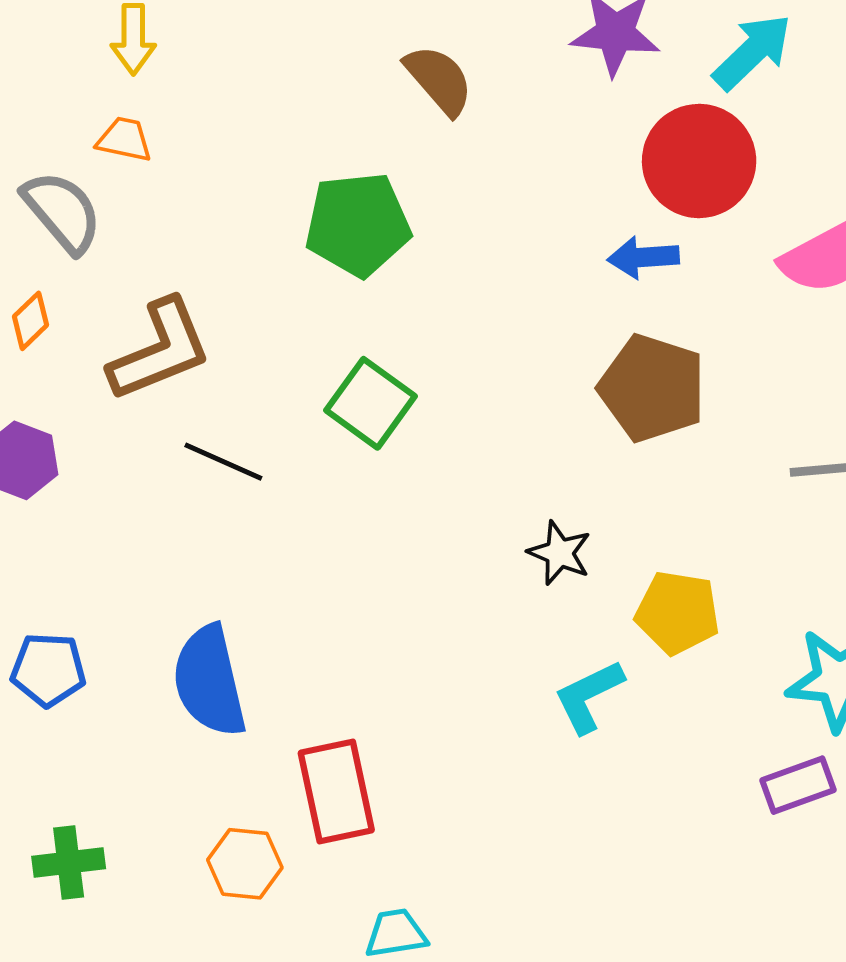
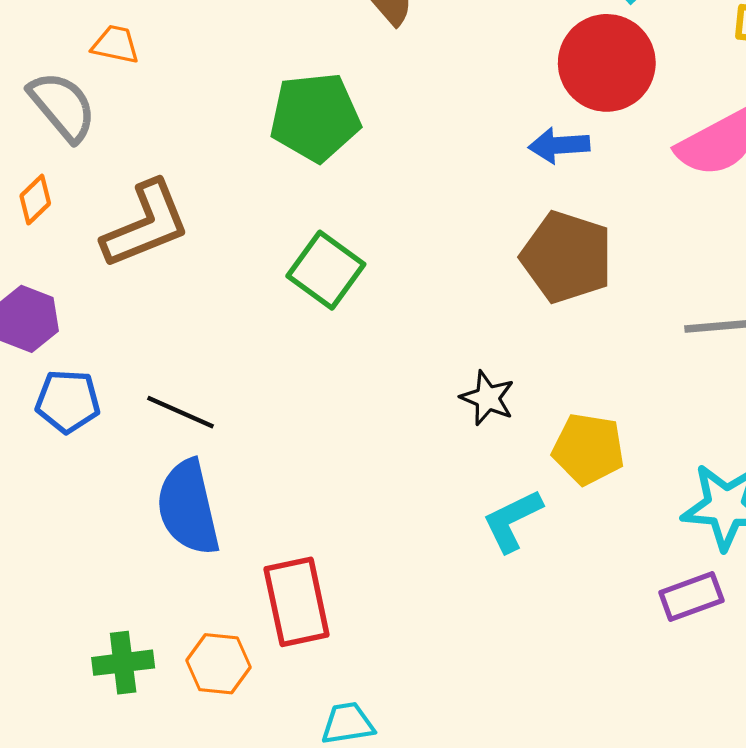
black line: (223, 462) -> (181, 412), moved
blue pentagon: (48, 670) -> (68, 401), moved
green cross: (69, 863) -> (123, 663), moved

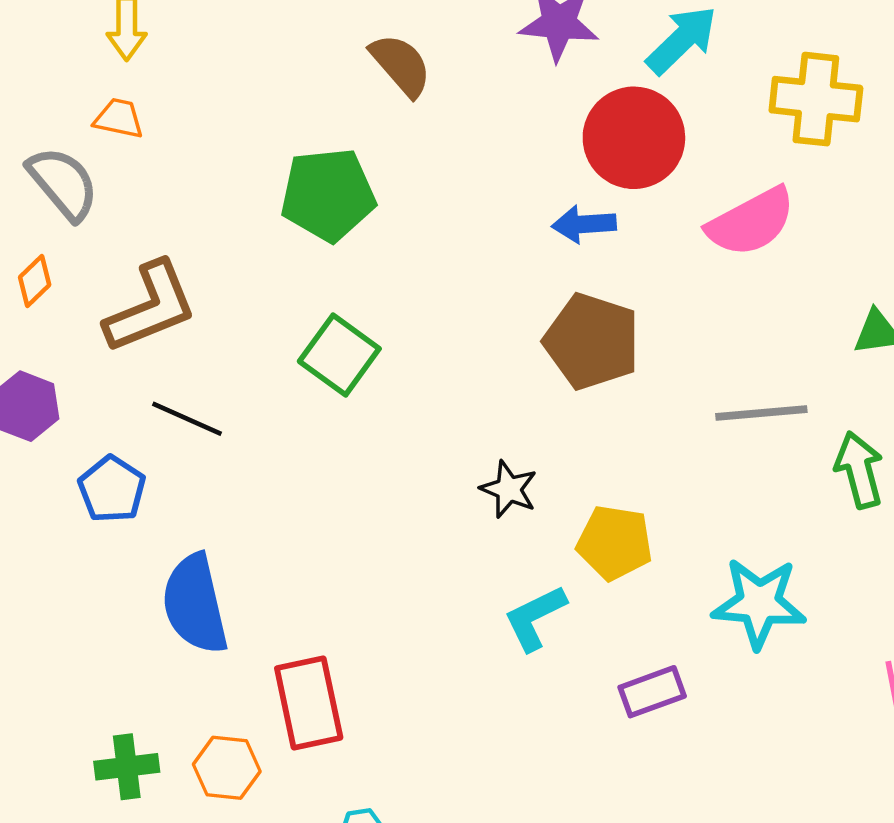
blue pentagon: (68, 401) -> (112, 489), moved, turned 30
black line: (181, 412) -> (187, 419), moved
purple rectangle: (691, 597) -> (652, 692), moved

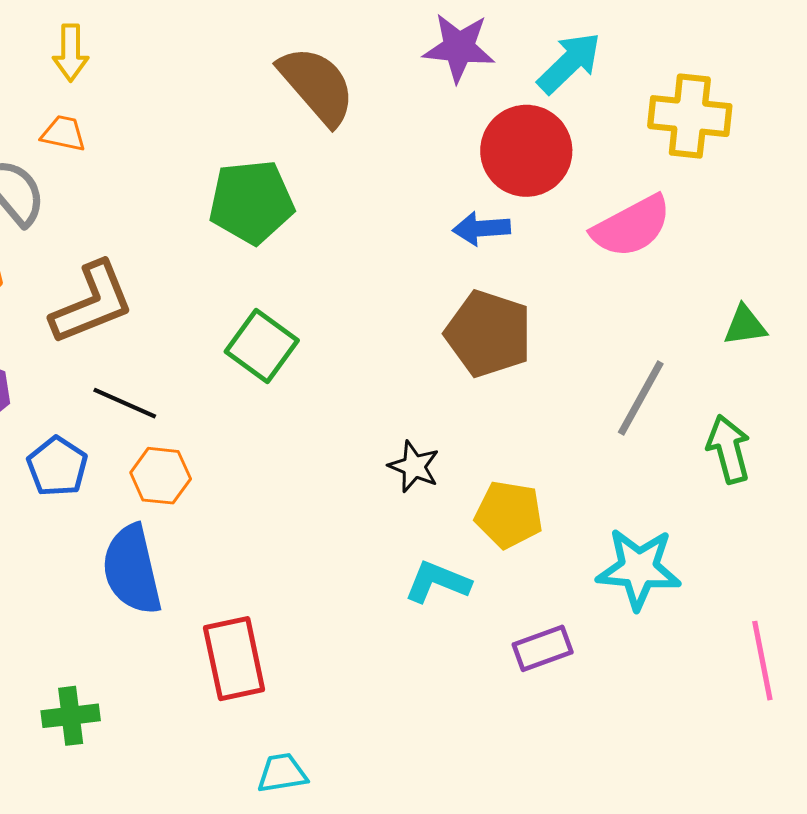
brown semicircle: (401, 65) -> (317, 85), size x1.4
gray line: (761, 413) -> (641, 398), turned -56
cyan L-shape: (535, 618) -> (437, 582), turned 48
orange hexagon: (227, 768) -> (161, 476), moved

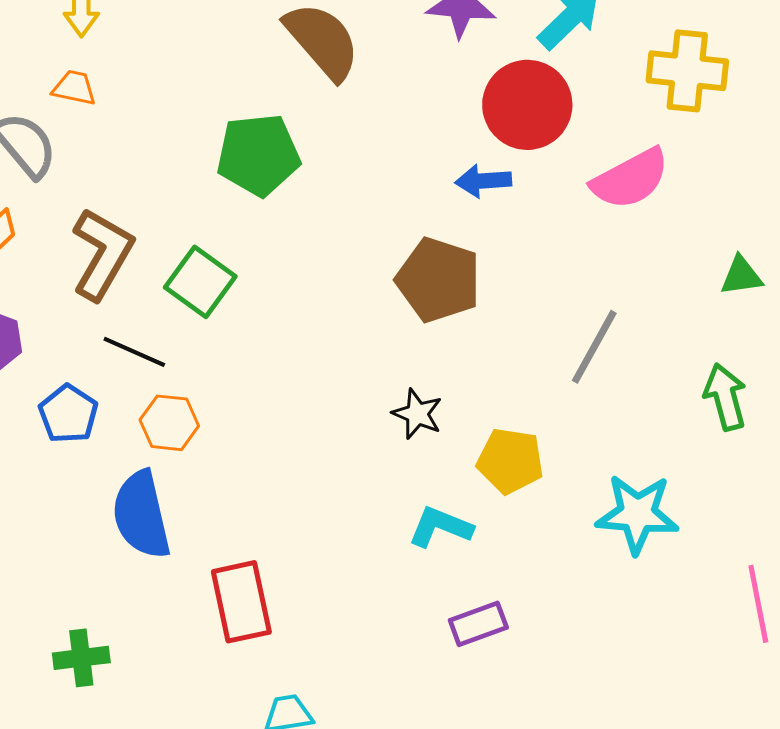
brown L-shape: (92, 303) -> (102, 254), turned -38
brown pentagon: (488, 334) -> (438, 280), moved
green square: (262, 346) -> (200, 282), moved
gray line: (641, 398) -> (594, 347), moved
purple rectangle: (543, 648) -> (478, 624), moved

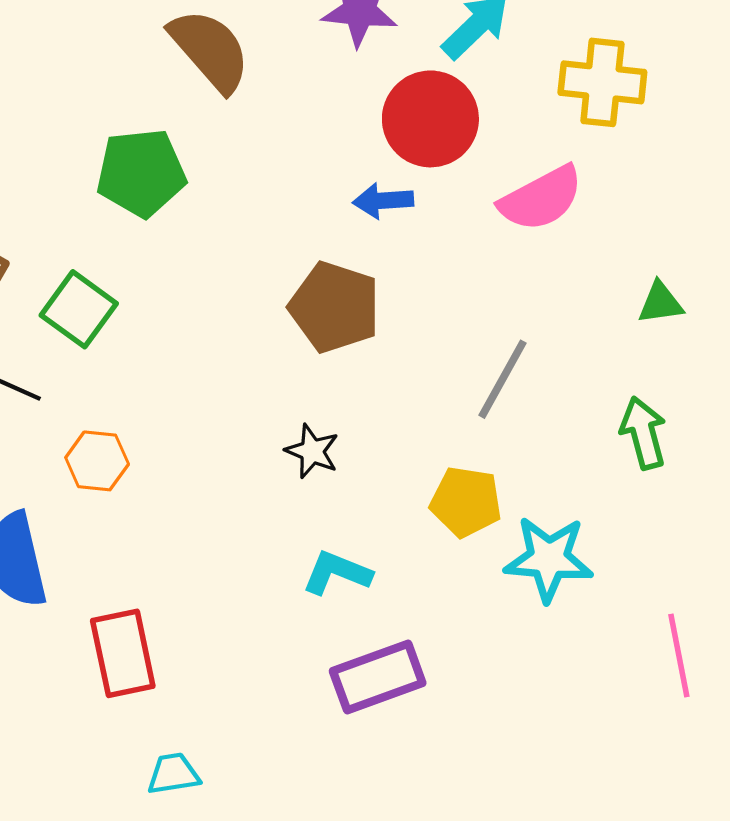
orange hexagon: (169, 423) -> (97, 461), moved
yellow pentagon: (510, 461) -> (466, 502), moved
purple rectangle: (478, 624) -> (378, 677), size x1.5

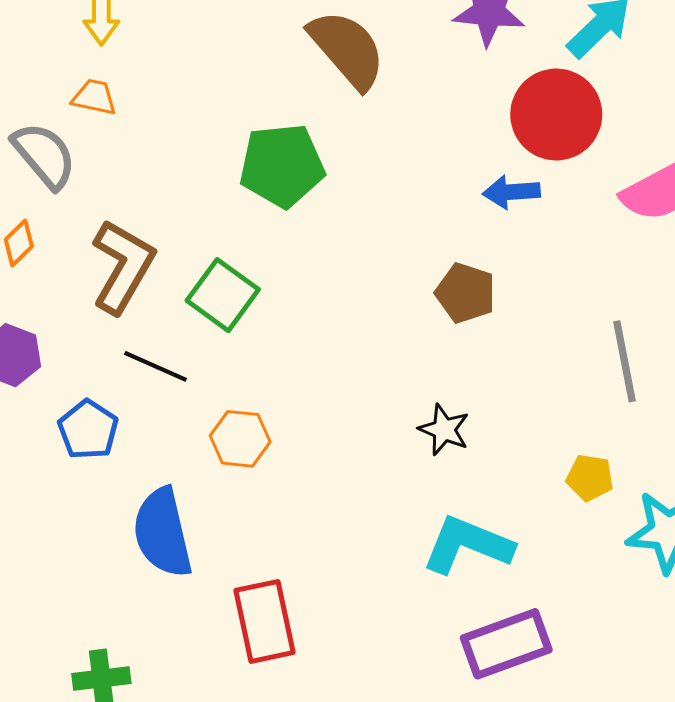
brown pentagon: (335, 307) -> (465, 293), size x0.7
gray line: (502, 379) -> (625, 361), turned -40
yellow pentagon: (466, 502) -> (590, 478), size x0.7
cyan L-shape: (337, 573) -> (468, 545), size x1.4

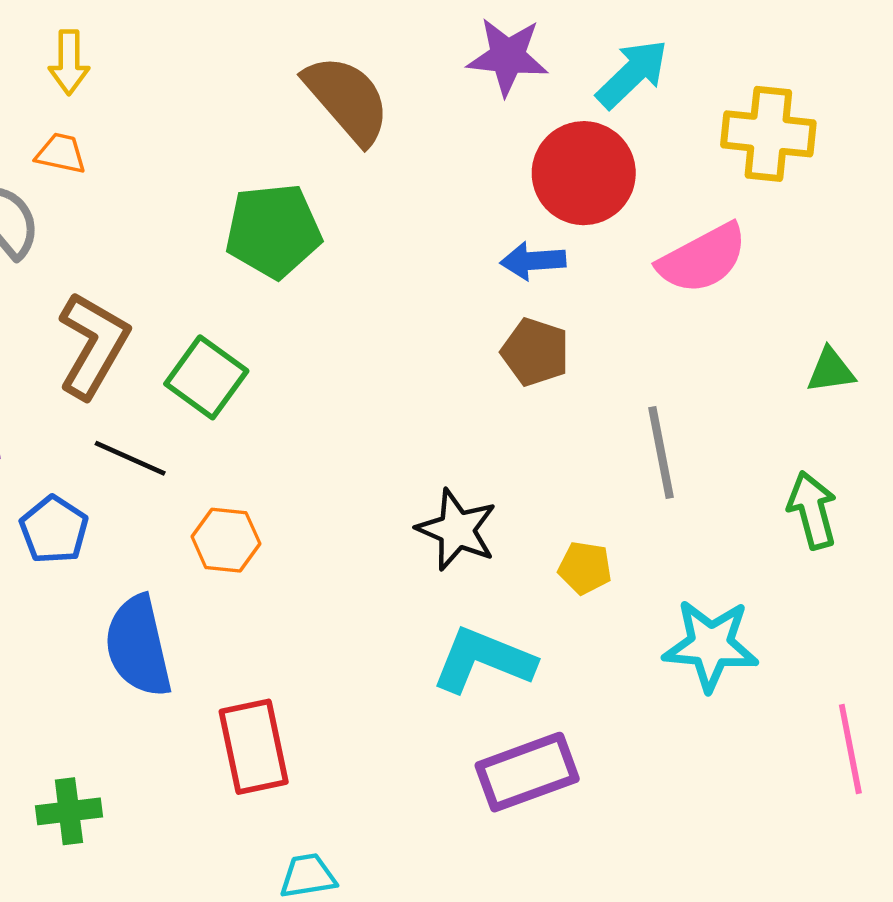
brown pentagon: (465, 293) -> (535, 352), moved
black star: (444, 430) -> (457, 530), size x1.4
yellow pentagon: (590, 478) -> (585, 568), moved

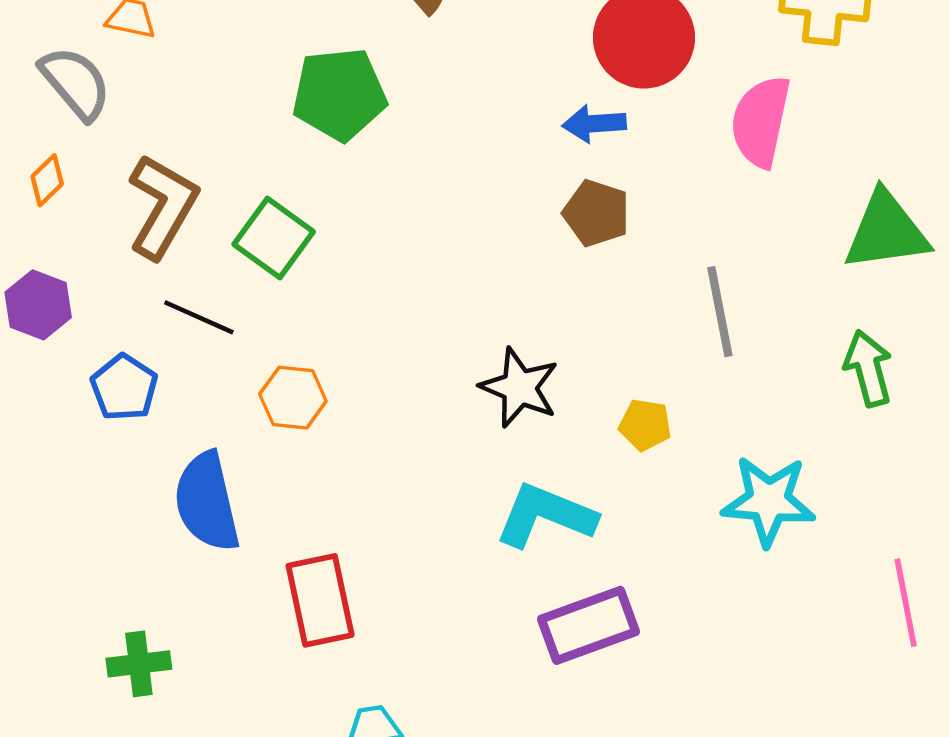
pink semicircle: (703, 259) -> (761, 121), turned 130
green triangle: (831, 370) -> (886, 231), size x1.8

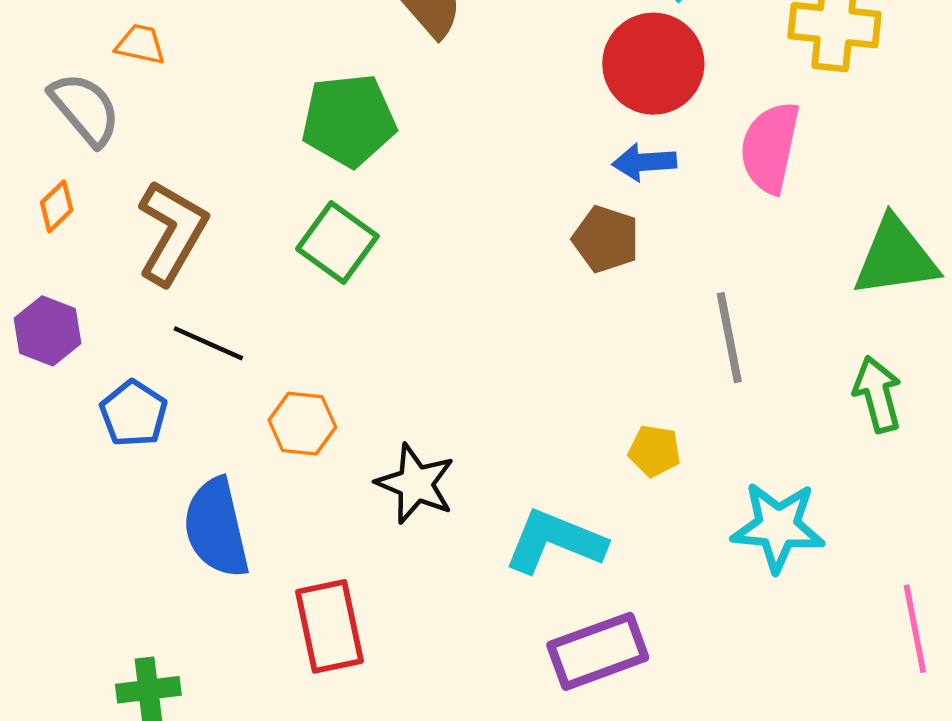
blue arrow: (594, 124) -> (644, 162), moved
green square: (274, 238) -> (337, 243), moved
black star: (519, 388) -> (416, 484), moved

